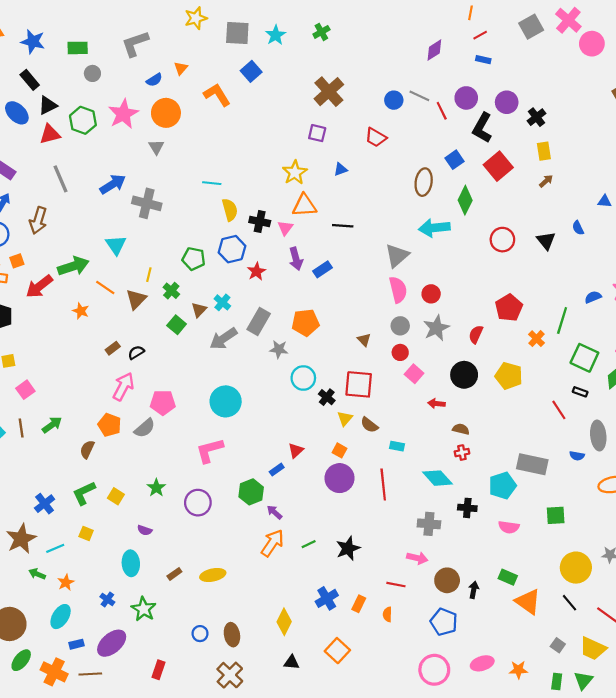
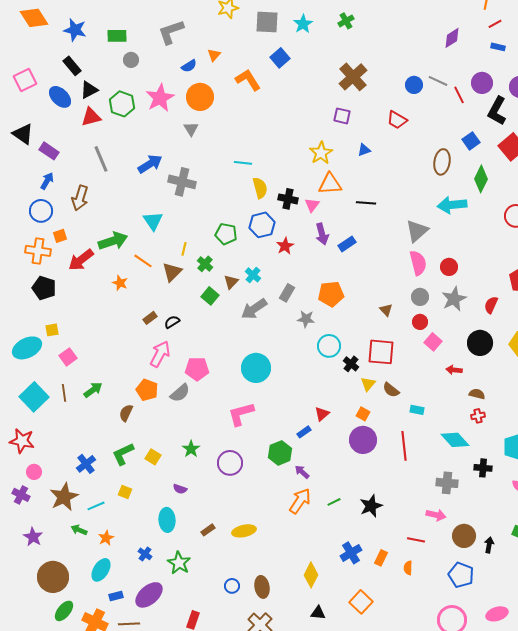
gray rectangle: (259, 322) -> (287, 293), size x0.7

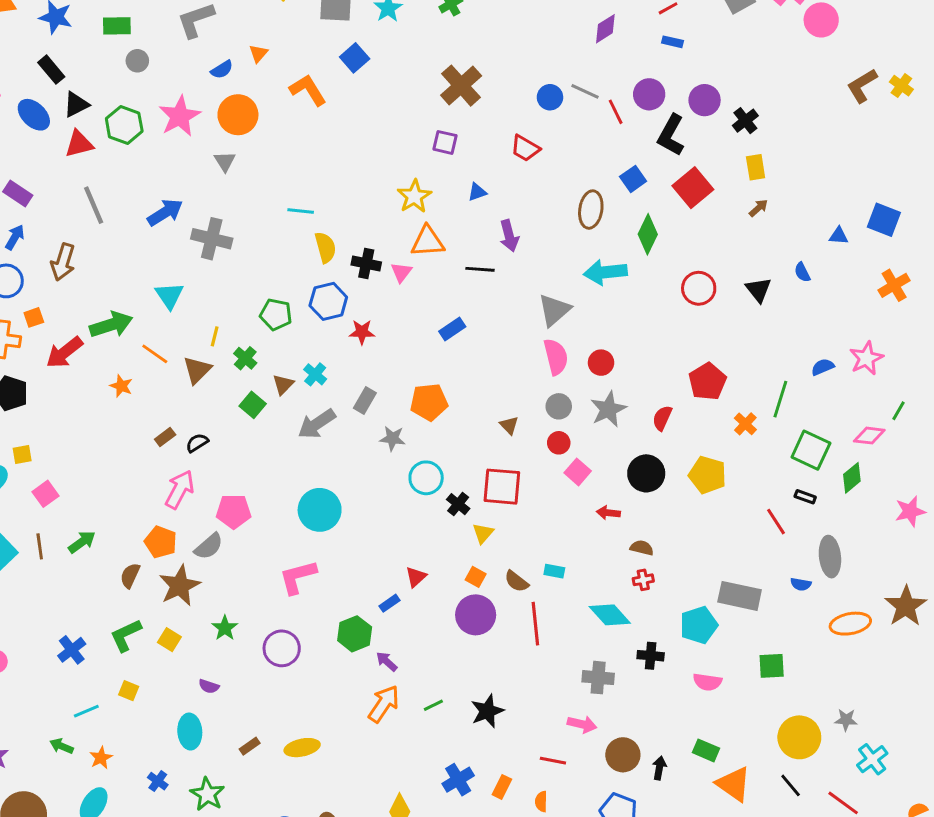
purple arrow: (322, 234) -> (509, 236), moved
red star: (285, 246) -> (362, 332), turned 30
brown semicircle: (391, 390) -> (516, 581), moved
brown star: (64, 497) -> (180, 586), moved

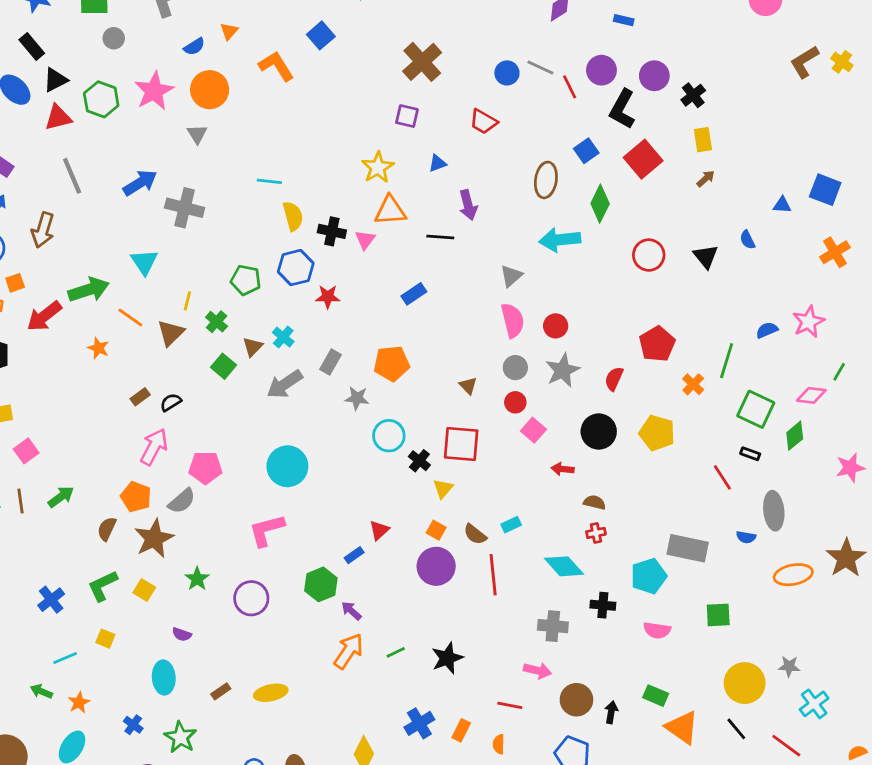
gray triangle: (554, 310) -> (511, 276), size x0.7
cyan rectangle: (554, 571) -> (511, 525), turned -36

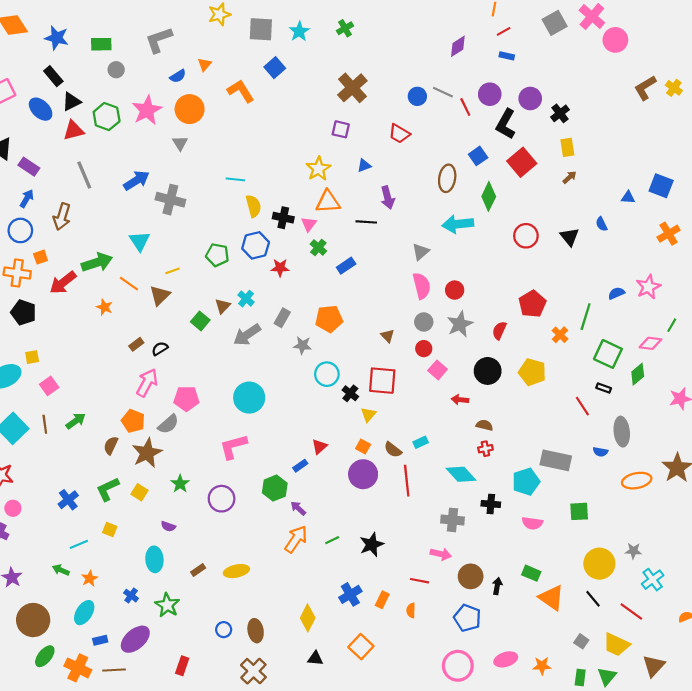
yellow line: (187, 301) -> (173, 271), turned 56
green cross: (217, 322) -> (318, 247), moved

